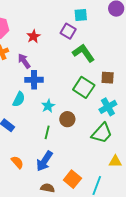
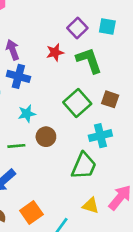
cyan square: (81, 15) -> (107, 26), moved
red star: (33, 36) -> (55, 52), moved
green line: (47, 132) -> (16, 146), turned 56
green trapezoid: (102, 133) -> (84, 166), turned -35

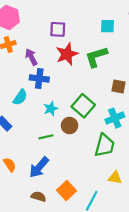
purple square: (77, 28) -> (58, 29), moved, turned -35
red star: (55, 52) -> (67, 54), size x1.5
green L-shape: (89, 60) -> (96, 57), turned -80
green square: (77, 103) -> (83, 106), moved

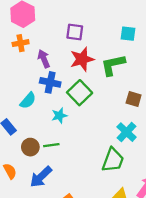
green square: (83, 106) -> (80, 93), moved
cyan cross: (115, 118) -> (127, 132), turned -30
brown circle: (70, 125) -> (30, 147), moved

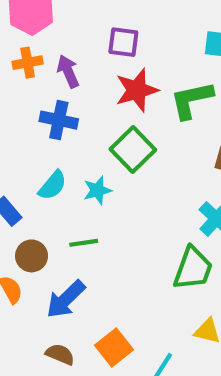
purple arrow: (44, 59) -> (68, 71), moved
blue cross: (50, 82) -> (59, 120), moved
cyan semicircle: (28, 100) -> (53, 185), moved
brown circle: (30, 147) -> (32, 256), moved

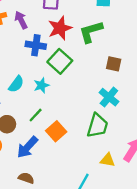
blue cross: (59, 120) -> (36, 45), moved
green line: (84, 243) -> (36, 115), turned -35
orange square: (114, 347) -> (56, 131), moved

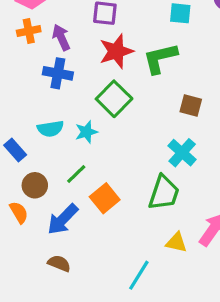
blue cross: (36, 45) -> (58, 73), moved
cyan semicircle: (16, 84) -> (50, 129), turned 42

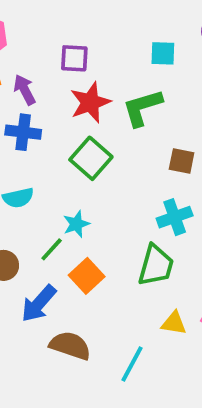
cyan star: (86, 132) -> (76, 224), moved
cyan cross: (182, 153) -> (175, 217), turned 32
brown semicircle: (59, 263) -> (70, 346), moved, size x1.5

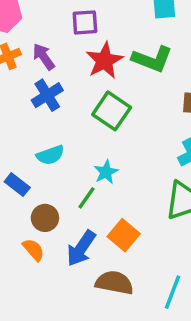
green L-shape: (142, 108) -> (152, 59), turned -135
blue cross: (23, 132) -> (47, 95), turned -32
orange square: (87, 276) -> (124, 235), moved

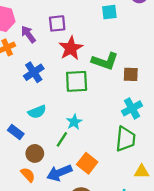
purple arrow: (44, 57) -> (28, 34), moved
green L-shape: (152, 59) -> (105, 61), moved
green square: (112, 111) -> (77, 81), turned -35
blue arrow: (81, 248) -> (59, 173), turned 35

